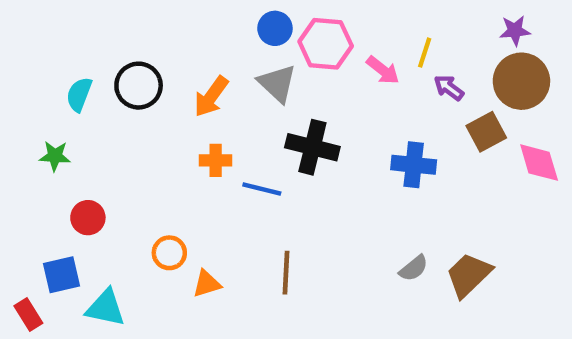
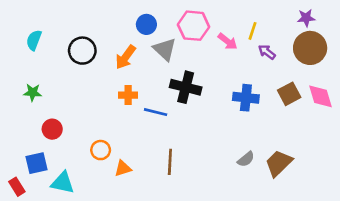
blue circle: (275, 28) -> (146, 24), moved
cyan semicircle: (79, 94) -> (34, 40), moved
brown square: (486, 132) -> (289, 94), moved

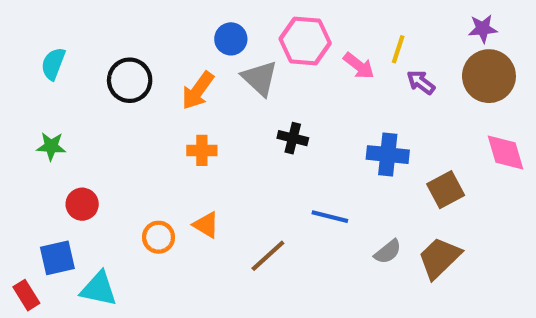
black cross: (186, 87) -> (293, 138), size x0.6
brown square: (289, 94) -> (446, 190), moved
blue line: (156, 112) -> (330, 217), moved
brown line: (170, 162) -> (268, 256), turned 45
orange triangle: (123, 168) -> (206, 225), moved, turned 48

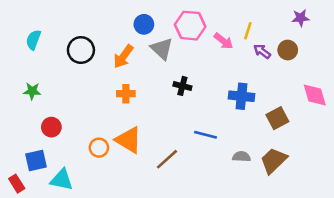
brown circle: (489, 76) -> (288, 50), moved, size x0.6
orange triangle: (206, 225) -> (128, 140), size x1.6
gray semicircle: (388, 252) -> (241, 157), turned -138

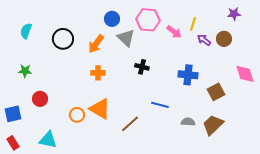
blue square: (36, 160) -> (13, 114), moved

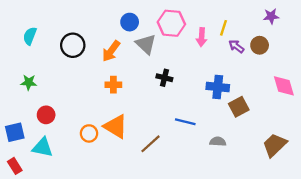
pink arrow: (174, 32) -> (202, 37), turned 56
brown square: (216, 92) -> (239, 107), moved
brown trapezoid: (213, 125) -> (275, 145), moved
cyan triangle: (48, 140) -> (43, 147), moved

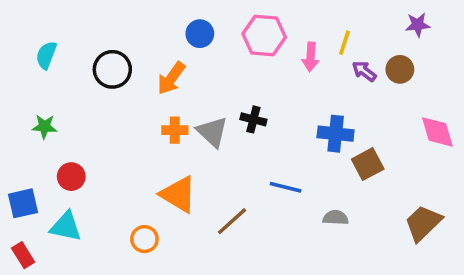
gray triangle: (146, 44) -> (212, 132), moved
orange circle: (89, 133) -> (144, 239), moved

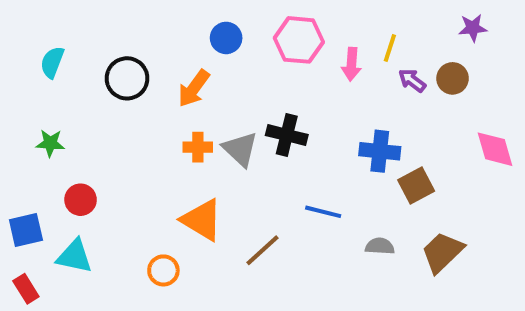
black cross: (253, 119) -> (287, 135), size x1.4
brown trapezoid: (423, 223) -> (442, 252), moved

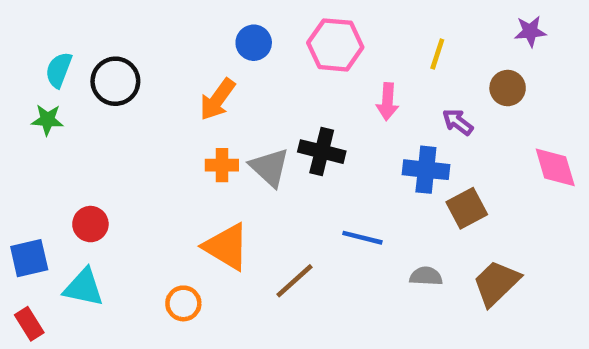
pink arrow: (351, 64) -> (387, 102), moved
black circle: (127, 78) -> (115, 81), moved
purple arrow: (412, 80) -> (458, 122), moved
green star: (50, 143) -> (47, 120), moved

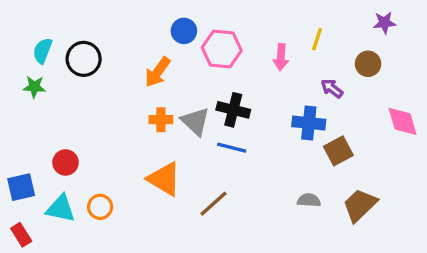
pink hexagon: (335, 45) -> (222, 49), moved
pink arrow: (387, 102) -> (281, 57), moved
blue line: (362, 238) -> (232, 148), moved
orange circle: (183, 303) -> (100, 207), moved

